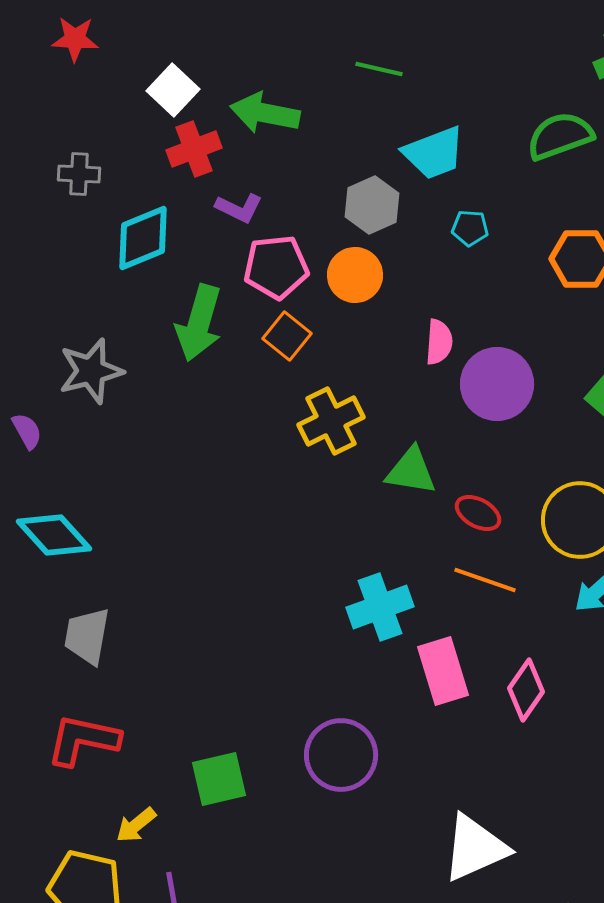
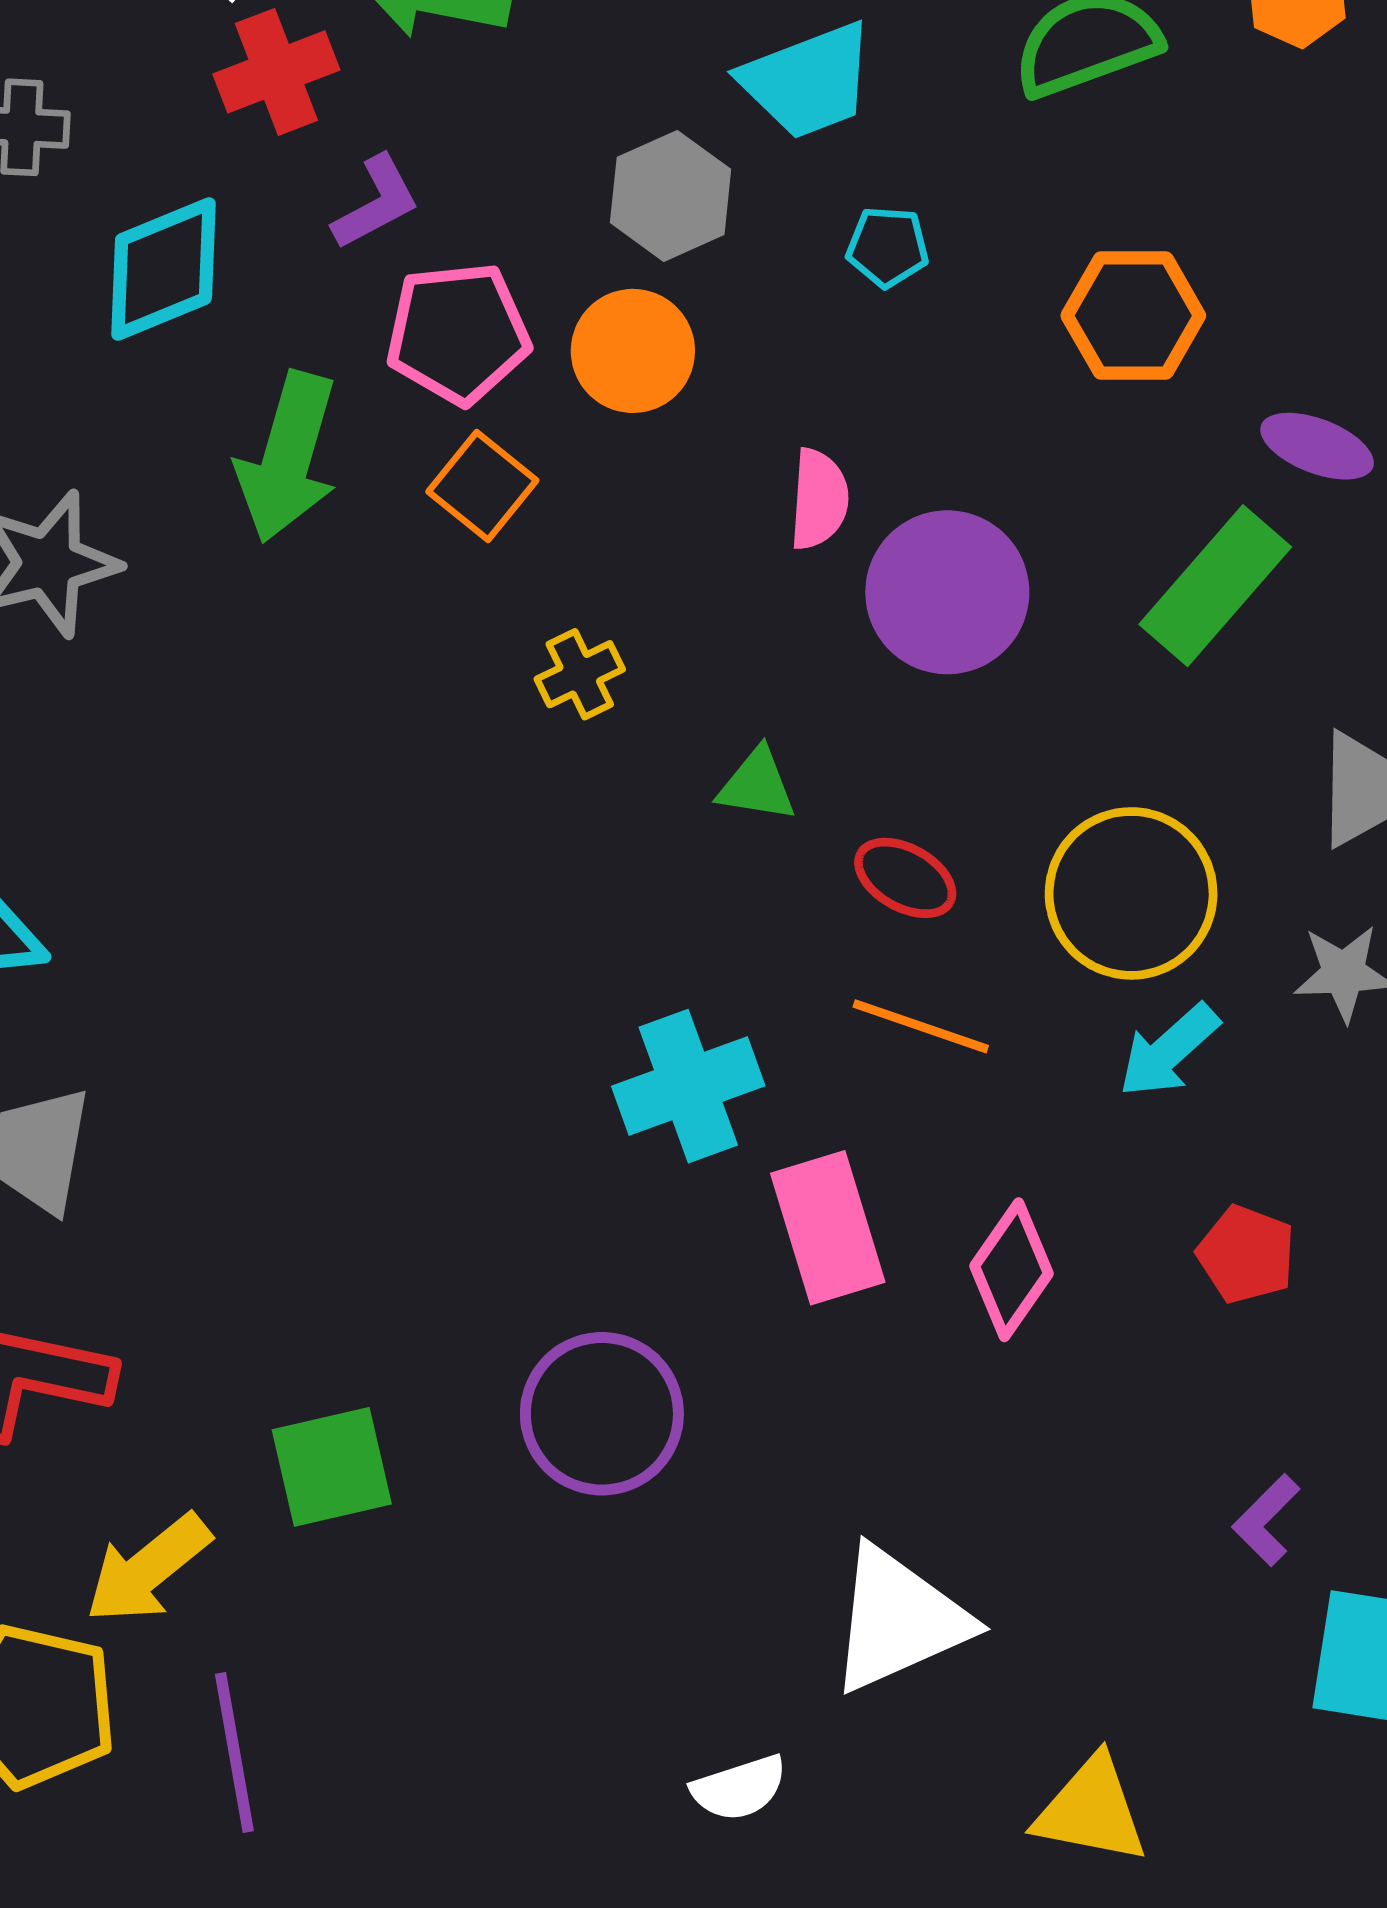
purple L-shape: (239, 208) -> (376, 203), turned -54
yellow cross: (331, 421) -> (580, 674), size x0.6
green triangle: (411, 471) -> (757, 785), size x0.7
yellow arrow: (136, 825) -> (148, 1569), size x1.4

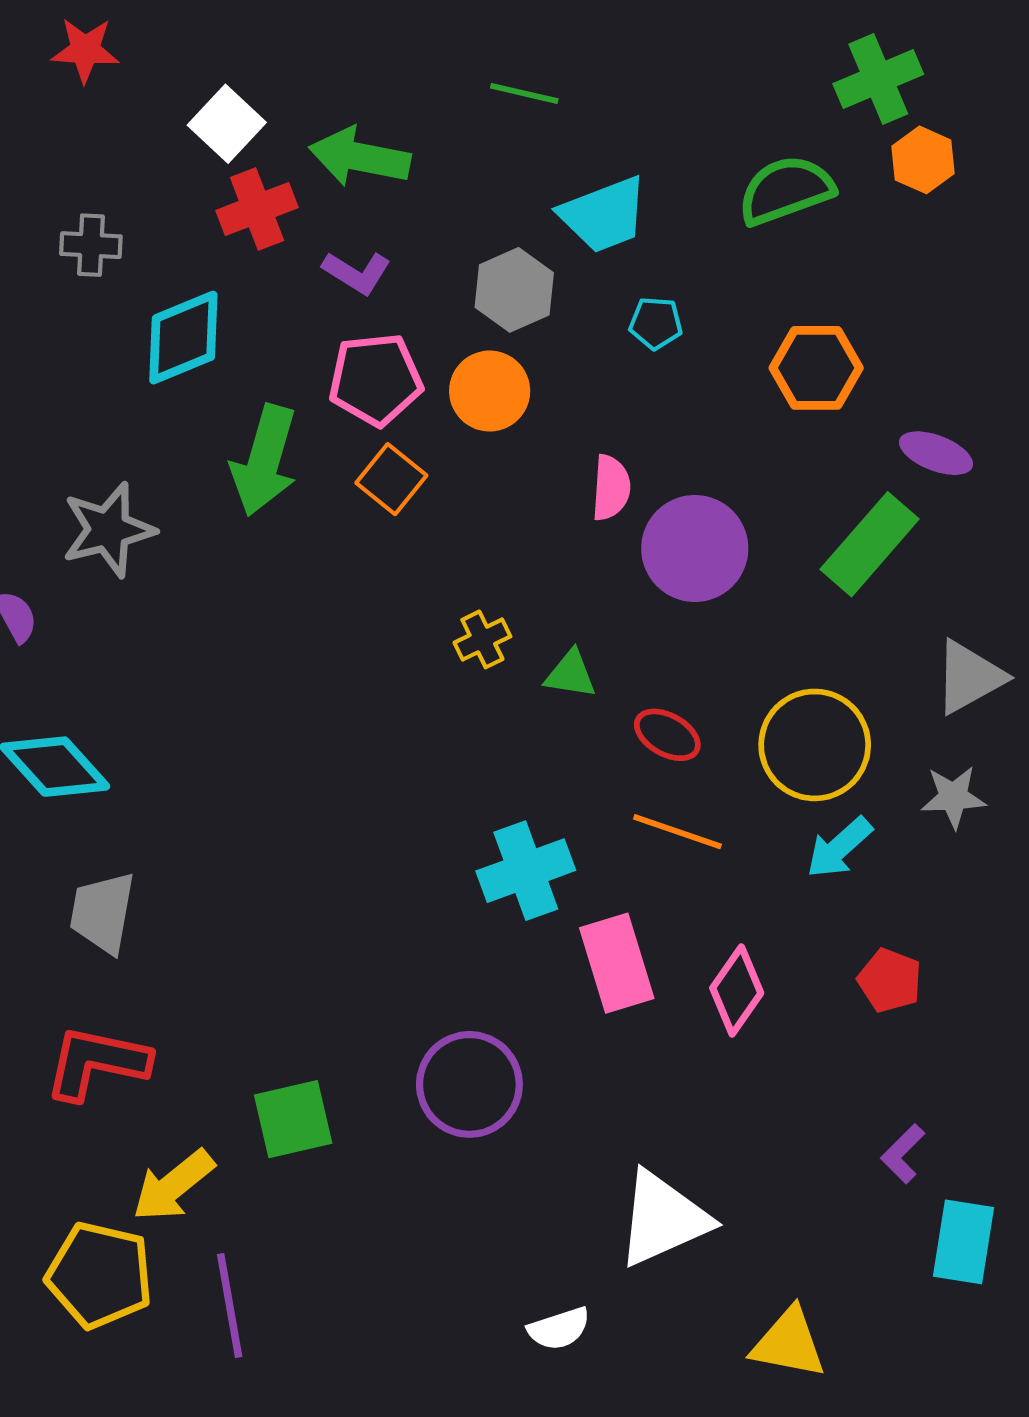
purple L-shape: (376, 203) -> (357, 273), moved, turned 60
yellow cross: (580, 674) -> (482, 639), moved

